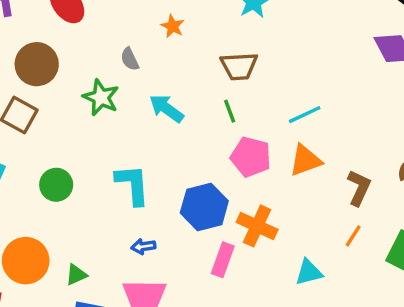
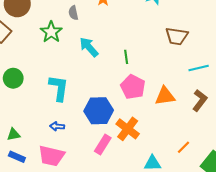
brown trapezoid: (239, 66) -> (177, 36), moved
cyan line: (305, 115) -> (199, 68), moved
brown L-shape: (359, 188) -> (200, 100), moved

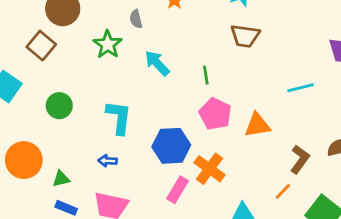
brown trapezoid: (177, 36) -> (245, 36), moved
brown L-shape: (200, 100) -> (300, 159), moved
blue arrow: (57, 126) -> (108, 161), moved

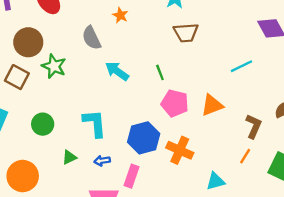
gray semicircle: (136, 19) -> (91, 38), size x1.5
green star: (108, 44) -> (54, 66), moved
blue arrow: (108, 161) -> (102, 161), moved
green triangle: (61, 179) -> (69, 157), moved
pink rectangle: (178, 190) -> (131, 176), moved

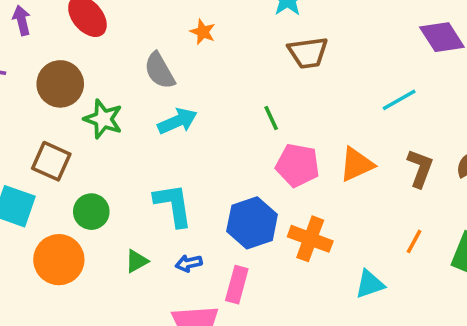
cyan arrow: (117, 71) -> (177, 121), moved, turned 125
brown square: (17, 77) -> (51, 161), moved
brown L-shape: (254, 126) -> (420, 168), moved
orange circle: (23, 176) -> (59, 260), moved

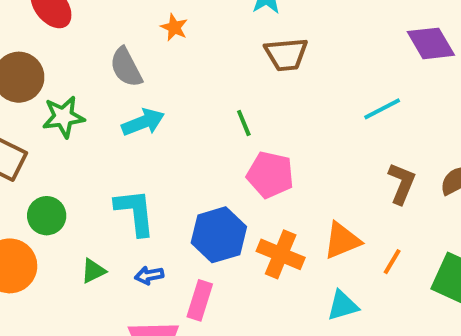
green star: (103, 119) -> (63, 117), turned -30
orange triangle: (357, 164) -> (342, 240), moved

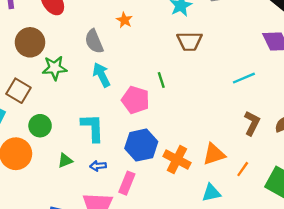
cyan arrow: (143, 122) -> (102, 75), turned -100
pink pentagon: (270, 175) -> (135, 100), moved

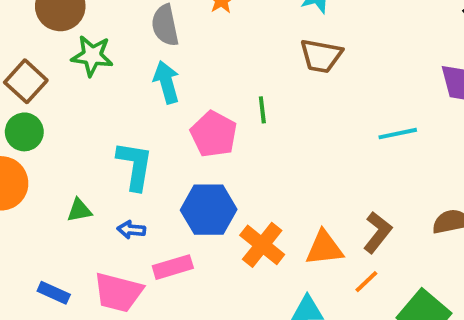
brown L-shape: (252, 123) -> (377, 232), moved
green circle: (40, 126) -> (24, 132), moved
pink rectangle: (127, 183) -> (173, 267), turned 40

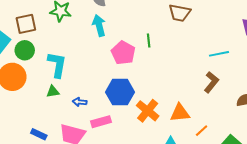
brown square: (26, 81) -> (26, 24), turned 35
cyan L-shape: (135, 166) -> (57, 65), moved
brown L-shape: (377, 232) -> (211, 82), moved

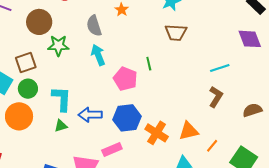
blue arrow: (80, 102) -> (90, 115), moved, size x1.6

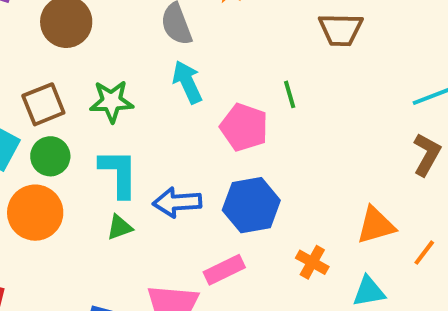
green star: (58, 46) -> (112, 101), moved
orange cross: (157, 133) -> (312, 262), moved, size x0.7

